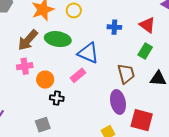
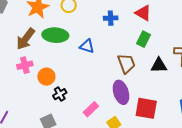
blue triangle: (88, 53) -> (87, 46), size x0.7
pink rectangle: (78, 75) -> (91, 109), moved
black cross: (57, 98) -> (60, 94), turned -32

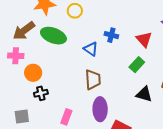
blue triangle: (87, 46) -> (91, 49), moved
brown trapezoid: (126, 63) -> (93, 80), moved
pink rectangle: (91, 109) -> (66, 117), turned -42

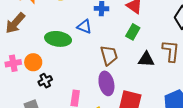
green ellipse: (53, 36) -> (58, 39), moved
pink cross: (16, 56) -> (13, 63), moved
brown trapezoid: (93, 80) -> (109, 55), moved

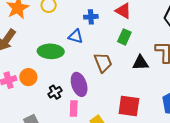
black cross: (45, 81) -> (55, 92), moved
purple ellipse: (106, 83) -> (79, 84), moved

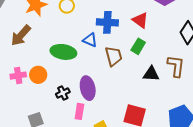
blue cross: (91, 17) -> (107, 22), size x1.5
brown trapezoid: (103, 62) -> (114, 56), moved

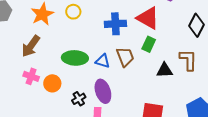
red triangle: (140, 20) -> (148, 18), size x1.4
blue triangle: (90, 40) -> (103, 61), moved
pink cross: (18, 76) -> (31, 76), moved, turned 35

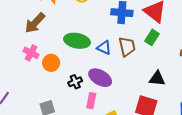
black triangle: (165, 70) -> (157, 78), moved
purple ellipse: (103, 91) -> (100, 78), turned -50

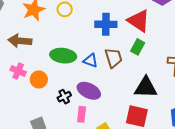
brown arrow: (35, 23) -> (20, 41), turned 55
black triangle: (157, 78) -> (146, 87), size x1.4

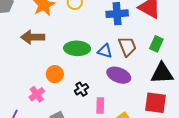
green rectangle: (138, 47) -> (156, 44), moved
pink cross: (18, 71) -> (37, 94), moved, turned 35
purple ellipse: (89, 91) -> (119, 75), moved

